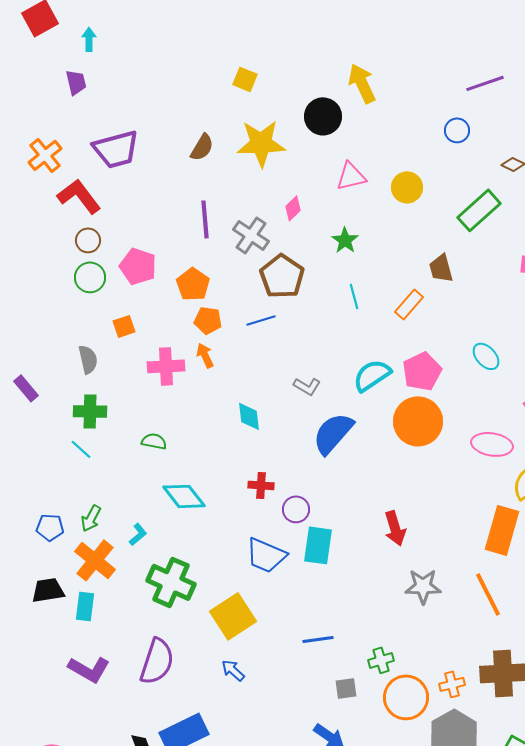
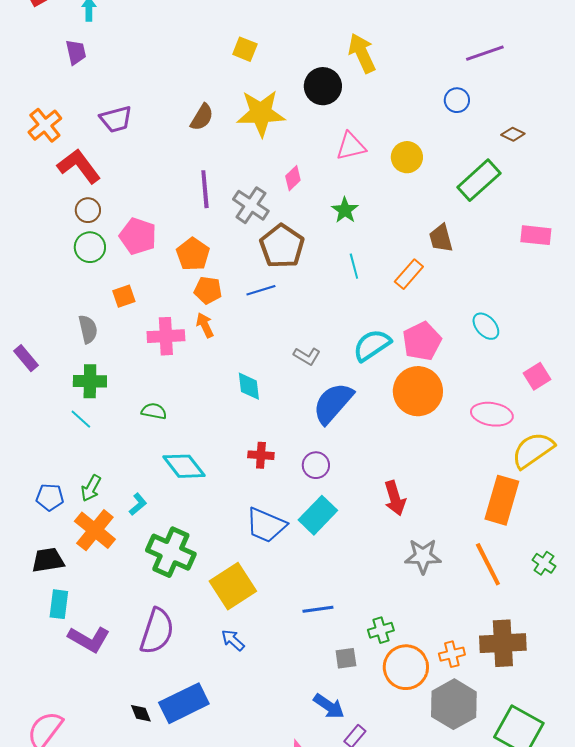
purple trapezoid: (116, 149) -> (116, 119), size x0.7
purple circle: (296, 509) -> (316, 465), moved
cyan rectangle: (318, 545) -> (318, 515), turned 36
cyan rectangle: (85, 606) -> (59, 604), moved

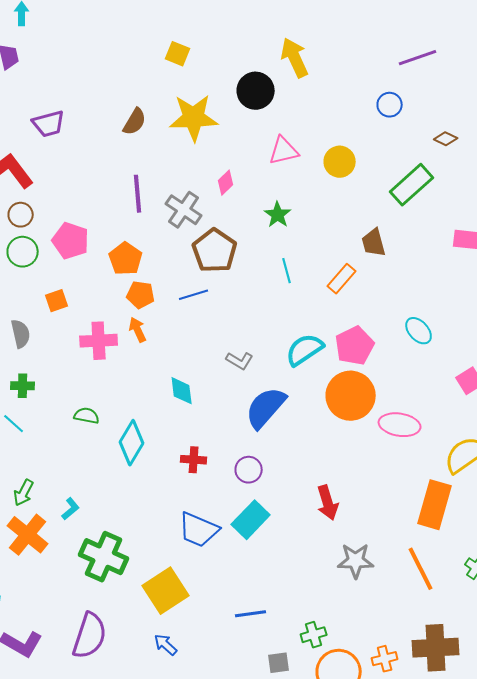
green cross: (90, 381) -> (23, 386), size x0.7
pink ellipse: (492, 414) -> (400, 425), moved
cyan diamond: (184, 466) -> (132, 443), moved, turned 69

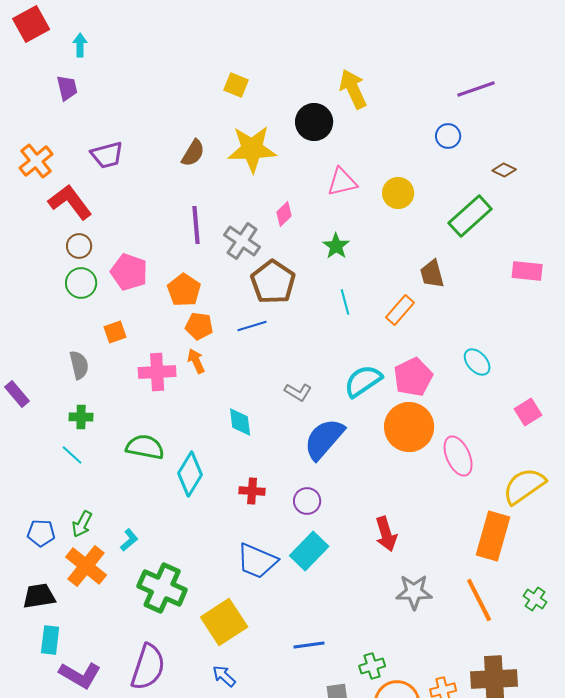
green semicircle: (87, 416) -> (145, 447), size x1.5
pink ellipse: (400, 425) -> (458, 456), turned 57

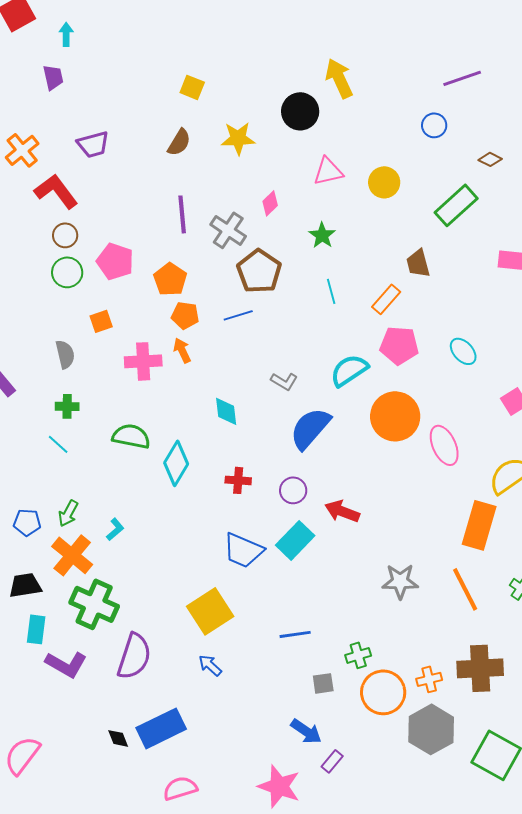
yellow square: (236, 85) -> (192, 87), moved
yellow star: (252, 149) -> (238, 138), size x0.7
pink pentagon: (413, 377) -> (399, 345), moved, turned 30
red arrow: (386, 534) -> (342, 511), moved, turned 128
green cross: (162, 588) -> (94, 604), moved

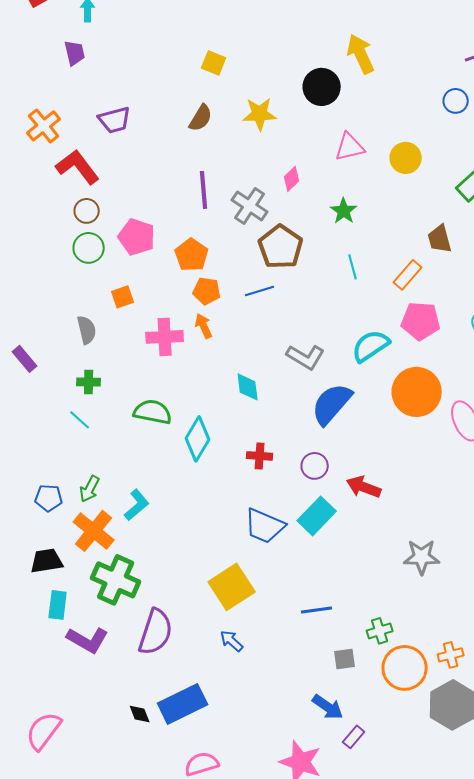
gray L-shape: (284, 381) -> (306, 357), size x1.4
cyan L-shape: (115, 529) -> (137, 505), size x1.4

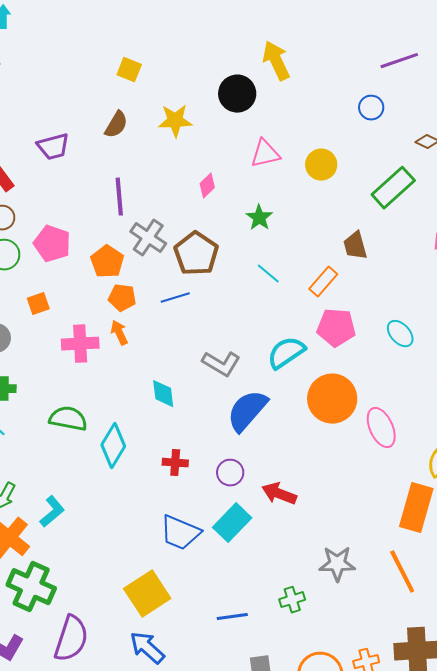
purple trapezoid: (115, 120) -> (53, 147), moved
gray cross: (250, 206) -> (148, 238), moved
cyan line: (353, 267) -> (268, 274), turned -35
green cross: (380, 631) -> (292, 600), moved
blue arrow: (232, 641) -> (147, 648), size x1.5

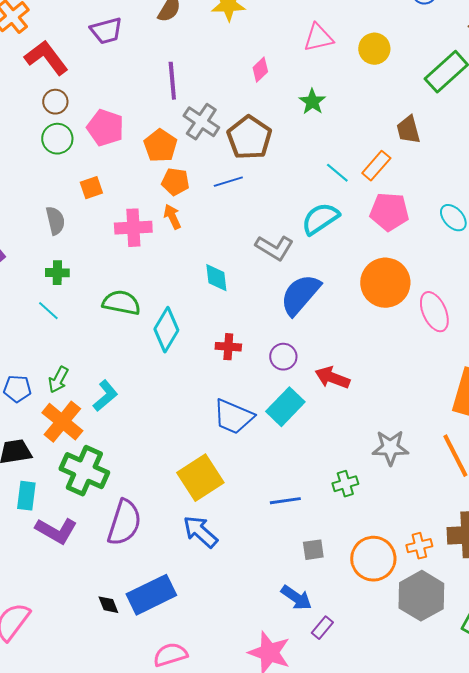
cyan line: (268, 274) -> (337, 173), moved
cyan semicircle: (286, 353) -> (320, 219), moved

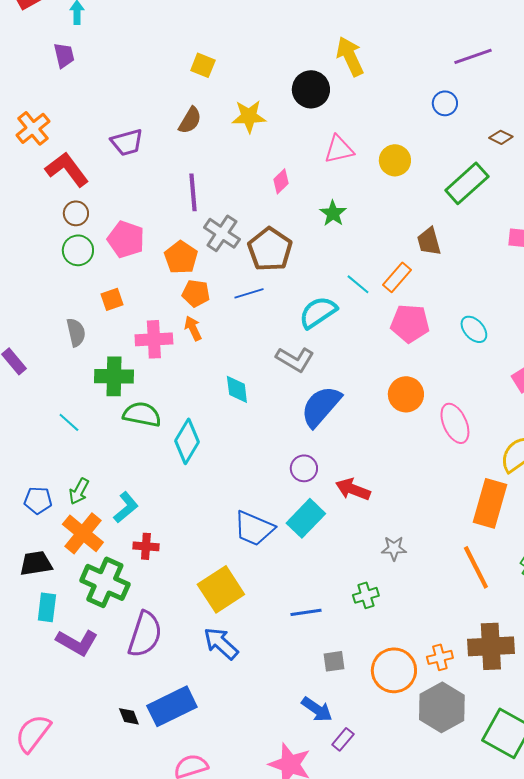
cyan semicircle: (320, 219) -> (318, 312), moved
green cross: (57, 273) -> (114, 376), moved, size x1.6
orange circle: (385, 283) -> (406, 394), size x0.7
red cross: (228, 347) -> (146, 546), moved
gray star: (390, 448) -> (394, 548), moved, size x0.7

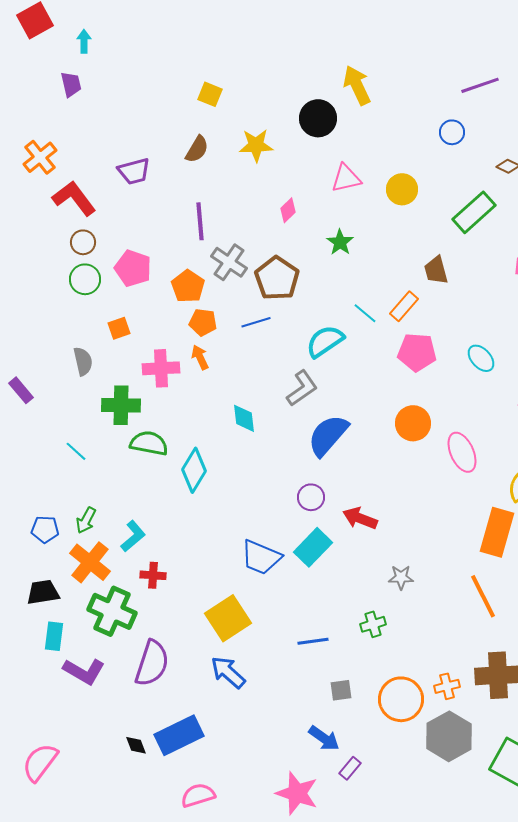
gray L-shape: (295, 359) -> (302, 388), turned -66

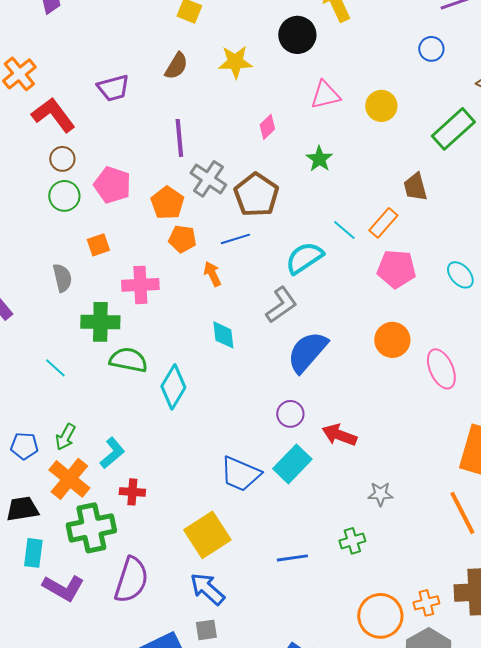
orange arrow: (200, 357) -> (212, 274), moved
green cross: (112, 611) -> (91, 528), turned -36
gray square: (341, 690) -> (206, 630), moved

